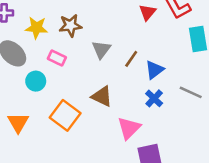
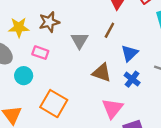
brown line: (131, 59) -> (109, 30), moved
brown triangle: (102, 96) -> (102, 73), moved

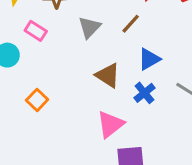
orange square: (54, 104) -> (37, 100), size x0.6

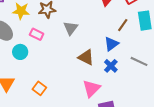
brown line: (131, 24) -> (123, 25), moved
orange square: (37, 100) -> (39, 88), moved

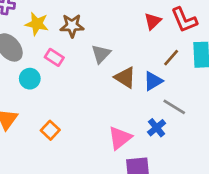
brown triangle: (86, 57) -> (125, 77), moved
gray line: (139, 61) -> (174, 107), moved
blue cross: (111, 66) -> (157, 128), moved

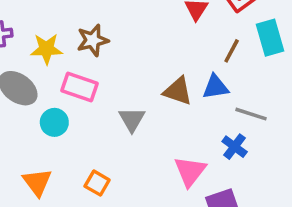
gray triangle: (101, 54) -> (132, 120), moved
pink rectangle: (54, 57) -> (80, 87), size x1.4
blue triangle: (153, 81) -> (215, 87), turned 35

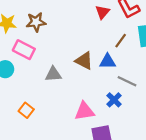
gray triangle: (132, 120) -> (53, 74), turned 48
pink triangle: (190, 171) -> (84, 111), turned 35

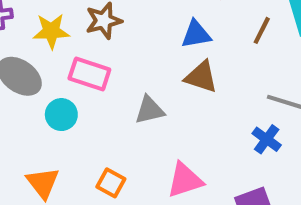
blue triangle: (108, 62) -> (196, 34), moved
pink triangle: (84, 111) -> (185, 180), moved

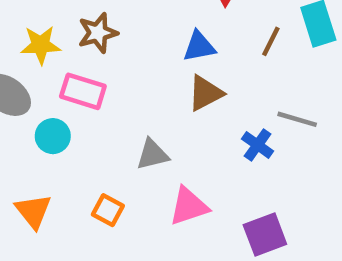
brown triangle: (201, 77) -> (205, 93), turned -45
gray triangle: (150, 110) -> (152, 154), moved
blue cross: (267, 139) -> (258, 145), moved

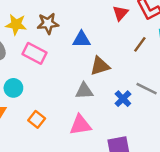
blue triangle: (199, 46) -> (81, 39), moved
cyan circle: (53, 136) -> (13, 88), moved
gray triangle: (152, 154) -> (84, 91), moved

